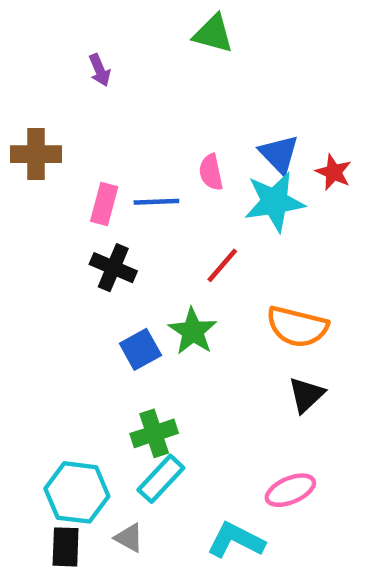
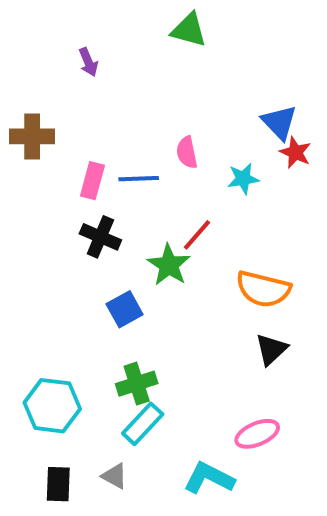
blue triangle: (279, 154) -> (279, 122), moved
cyan star: (274, 202) -> (243, 179), size x0.6
green star: (193, 331) -> (169, 265), moved
cyan hexagon: (77, 492) -> (52, 406), moved

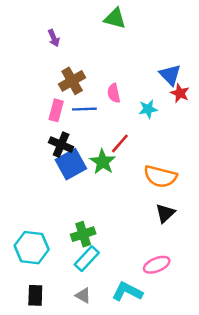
brown cross: (32, 136) -> (72, 81), moved, turned -30
blue square: (125, 309) -> (71, 164), moved, size x1.4
gray triangle: (115, 476) -> (83, 295), moved

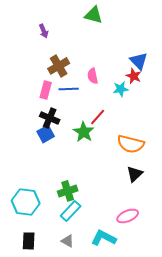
red star: (180, 93) -> (134, 76), moved
blue square: (71, 164) -> (46, 134), moved, size x0.7

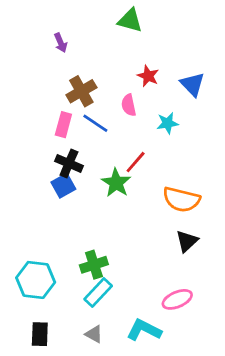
red star: (134, 76) -> (148, 76), moved
blue line: (69, 89) -> (95, 123), turned 36

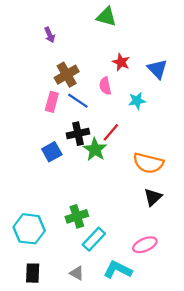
black cross: (69, 163) -> (78, 134), moved, turned -35
cyan rectangle: (98, 292) -> (94, 239), moved

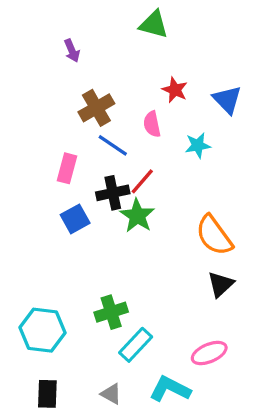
pink rectangle: (52, 102) -> (67, 168), moved
red line: (111, 132) -> (142, 181), moved
orange semicircle: (148, 163) -> (214, 235), turned 40

